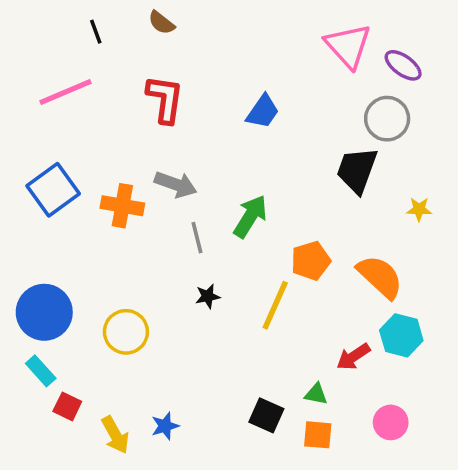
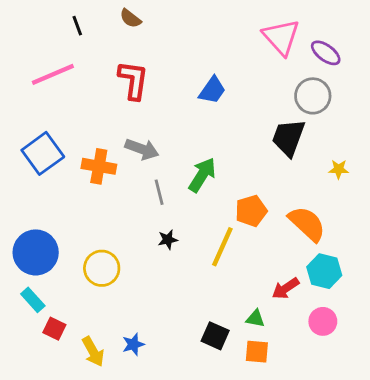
pink circle: (391, 422) -> (323, 321), moved

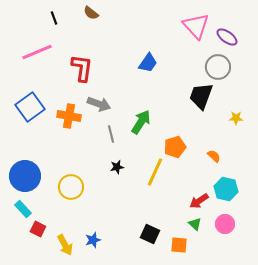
red L-shape: (133, 80) -> (82, 68), moved
orange semicircle: (307, 224) -> (214, 156), size x0.5
green triangle: (255, 319) -> (195, 224), moved, turned 32

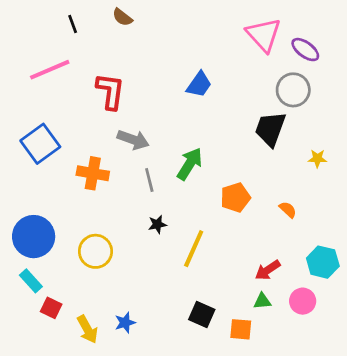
orange cross: (69, 116) -> (93, 173), moved
yellow line: (155, 172) -> (194, 249), moved
cyan hexagon: (226, 189) -> (323, 262), moved
green triangle: (195, 224) -> (262, 301), turned -48

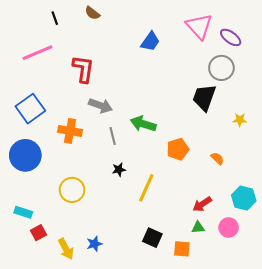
blue trapezoid: (199, 85) -> (150, 41), moved
green arrow: (190, 164) -> (143, 124), turned -105
blue circle: (34, 237) -> (25, 155), moved
cyan rectangle: (31, 281) -> (23, 212), turned -30
red square: (51, 308) -> (38, 233), turned 35

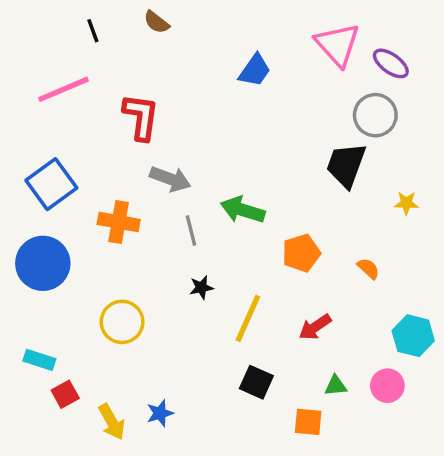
red arrow: (202, 204) -> (315, 327), moved
black square: (152, 238) -> (256, 382), moved

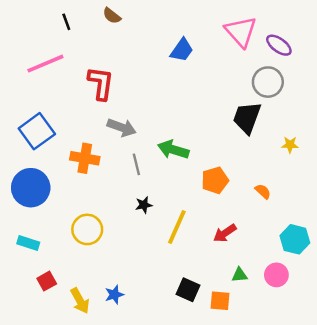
cyan rectangle: (39, 360) -> (28, 243), moved
black square: (256, 382) -> (188, 290), moved

